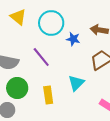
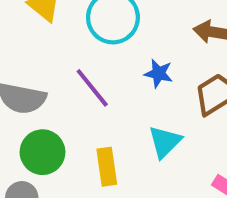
blue star: (73, 39) -> (159, 73), moved

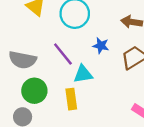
cyan triangle: (165, 142) -> (83, 74), moved, turned 36

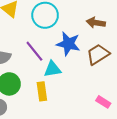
blue star: (101, 46) -> (68, 44), size x1.6

